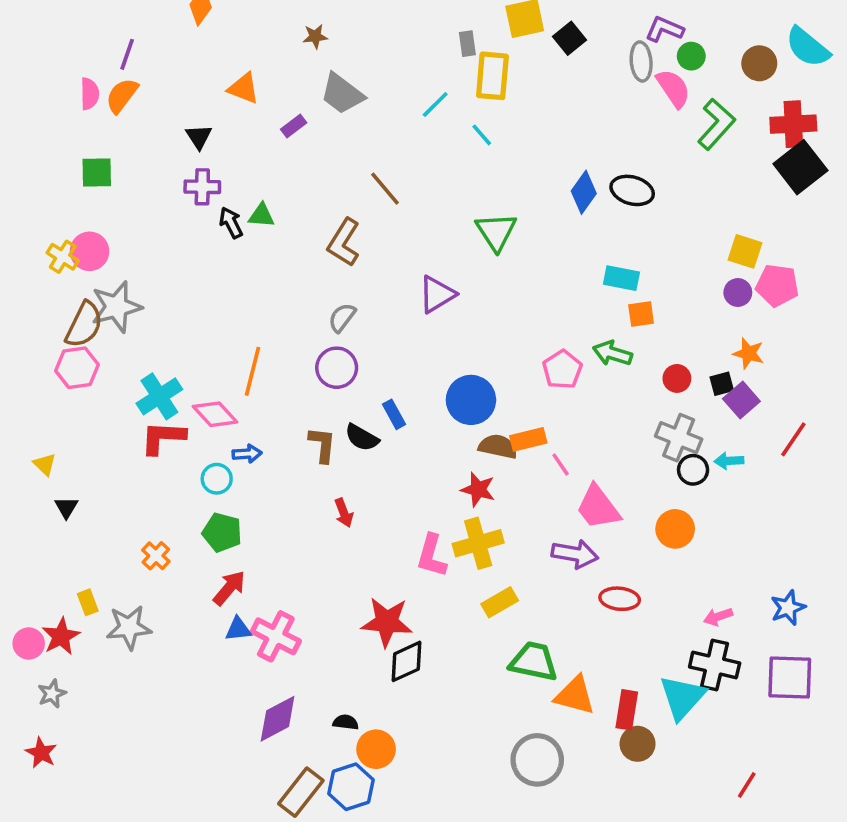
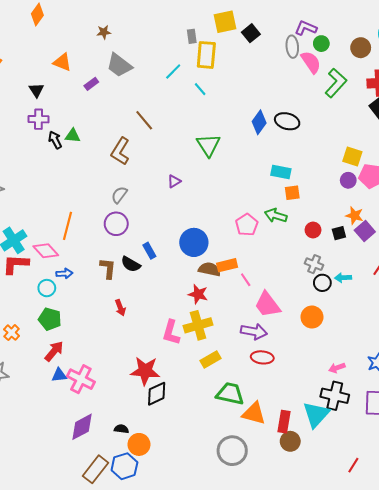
purple triangle: (437, 294) -> (174, 181), size x0.6
purple square: (741, 400) -> (365, 231), moved
gray cross: (679, 438) -> (314, 264), size x0.7
red ellipse: (620, 599) -> (262, 357), moved

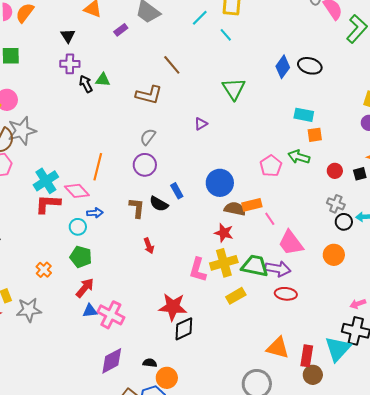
brown L-shape: (120, 151) -> (149, 95), turned -108
green trapezoid: (230, 394) -> (255, 266), moved

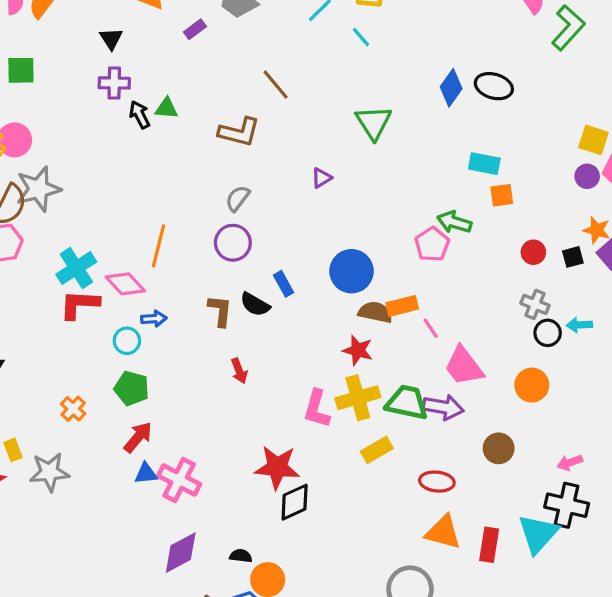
green arrow: (299, 157) -> (454, 222), moved
red ellipse: (286, 294) -> (437, 482), moved
brown circle: (313, 375) -> (499, 448), moved

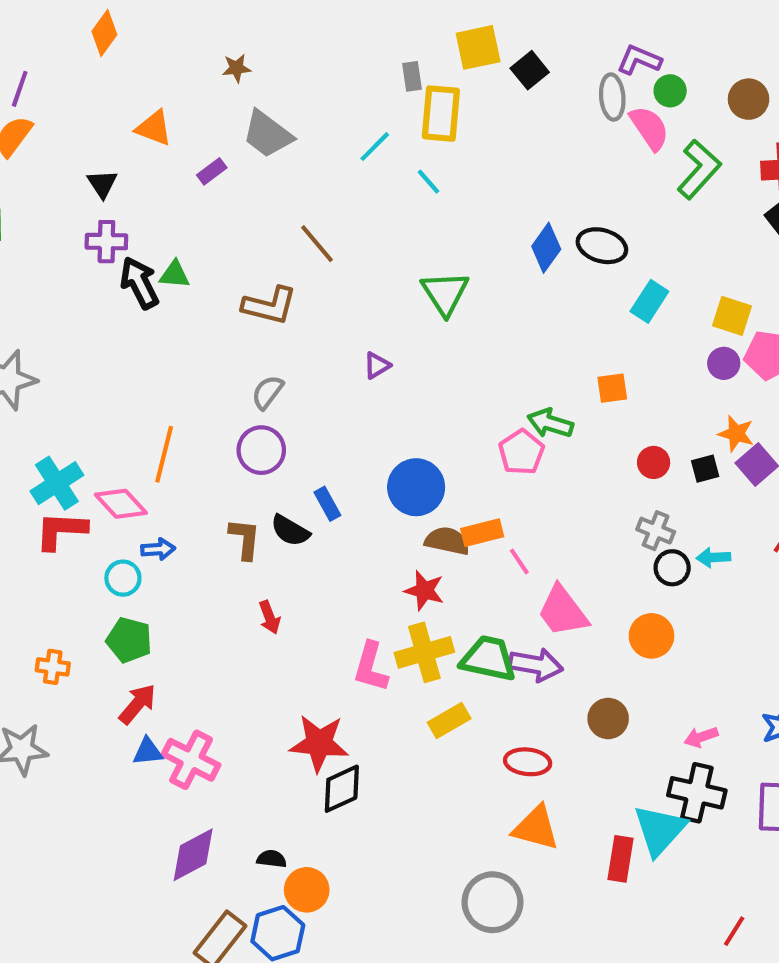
black arrow: (140, 115) -> (139, 283), size x1.4
cyan rectangle: (484, 164) -> (649, 301), moved, turned -68
orange cross: (73, 409) -> (53, 667), turned -35
red rectangle: (489, 545) -> (621, 859), moved

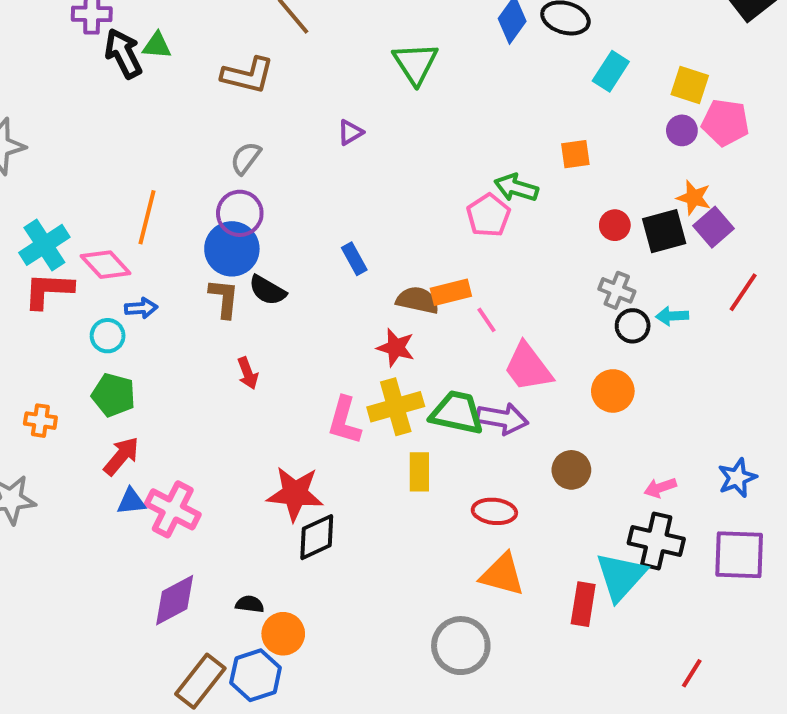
black square: (705, 469) -> (664, 231), size x1.6
blue circle: (416, 487) -> (232, 249), moved
blue rectangle: (327, 504) -> (354, 259), moved
yellow rectangle: (449, 721) -> (419, 472), turned -60

